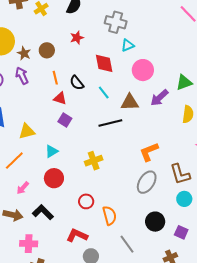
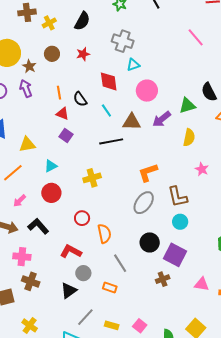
brown circle: (47, 50) -> (52, 54), moved
purple square: (181, 232) -> (175, 255), size x1.6

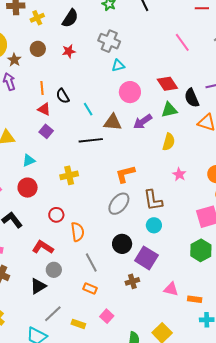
red diamond: (109, 81) -> (167, 84), moved, turned -30
orange rectangle: (110, 287) -> (90, 288), moved
pink square: (140, 326) -> (107, 316), moved

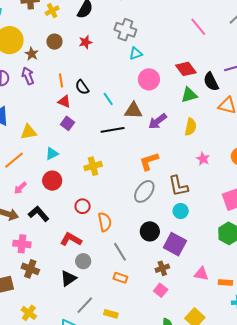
purple arrow: (143, 122) -> (157, 121), moved
pink square: (107, 316) -> (161, 290), moved

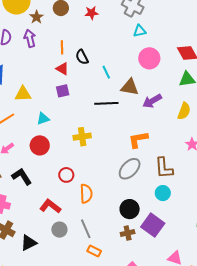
purple square: (67, 123) -> (63, 91), turned 32
gray line: (120, 252) -> (86, 229), moved
brown cross: (162, 268) -> (128, 233), moved
black triangle: (68, 278) -> (29, 243), moved

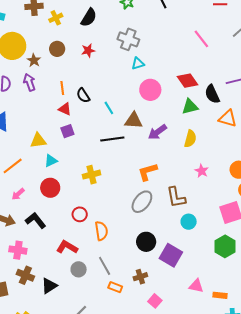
yellow triangle: (23, 94) -> (38, 140), moved
cyan circle: (163, 193) -> (189, 222), moved
brown cross: (128, 233) -> (140, 277), moved

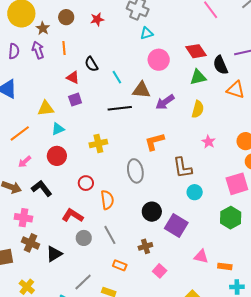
orange line: (62, 88) -> (64, 48), moved
gray ellipse: (142, 202) -> (135, 171), moved, turned -50
orange rectangle: (115, 287) -> (120, 265), moved

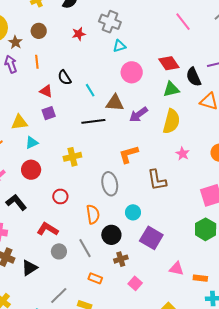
red star: (97, 19) -> (79, 34), moved
yellow semicircle: (198, 109) -> (171, 121), size x1.4
cyan circle: (195, 192) -> (133, 212), moved
orange semicircle: (107, 200) -> (93, 214), moved
black circle: (152, 212) -> (111, 235), moved

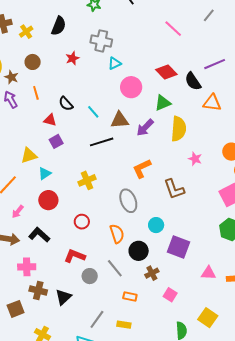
green triangle: (171, 89) -> (163, 103), moved

